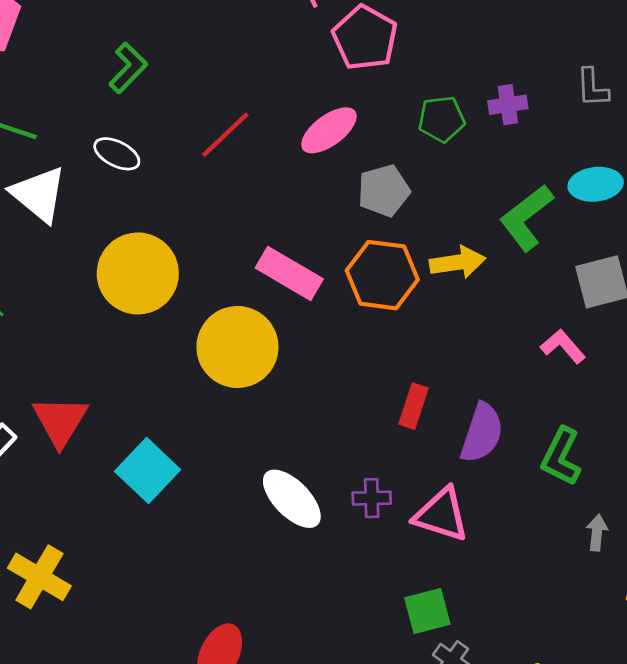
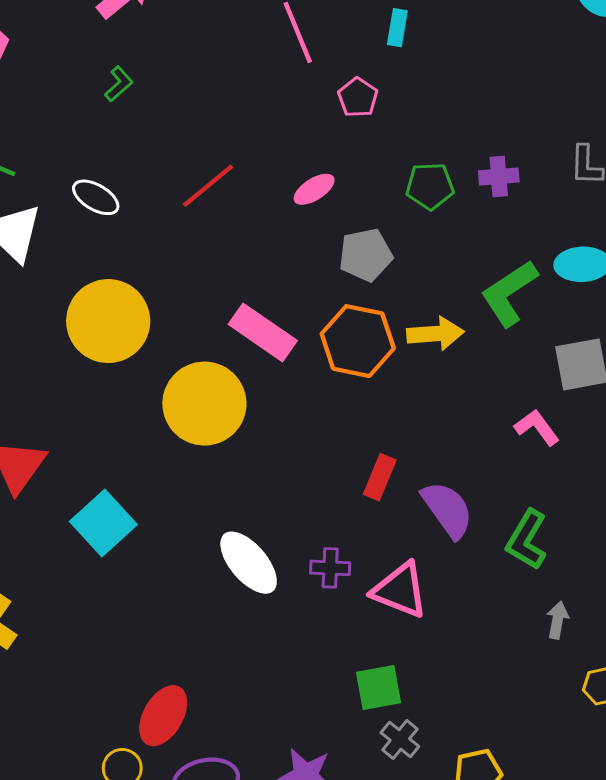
pink pentagon: (365, 38) -> (358, 97), size x0.6
green L-shape: (128, 68) -> (119, 84), moved, size x0.7
pink ellipse: (329, 130) -> (314, 189), size x0.7
purple semicircle: (482, 433) -> (448, 510), turned -58

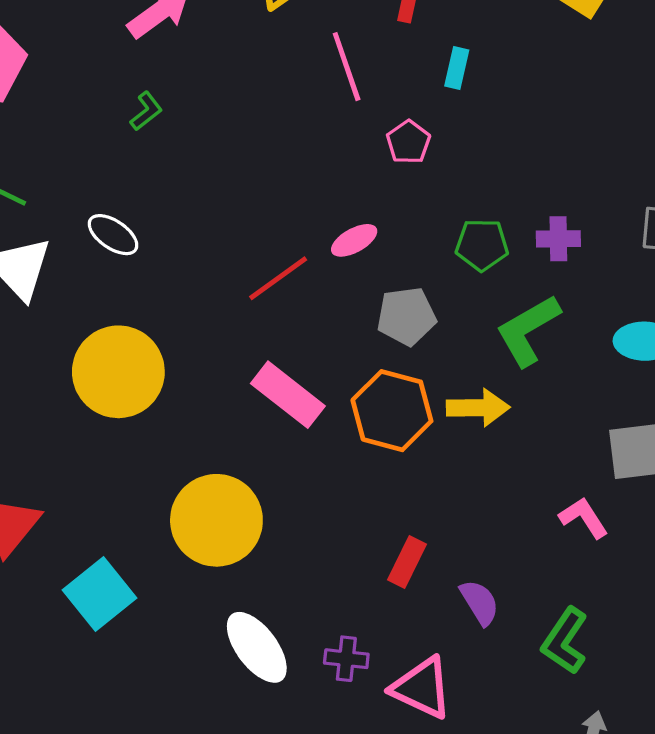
red line: (208, 186) -> (278, 278), moved
green L-shape: (509, 293) -> (528, 330), moved
yellow circle: (204, 404) -> (216, 520), moved
purple semicircle: (448, 510) -> (480, 602), size x0.7

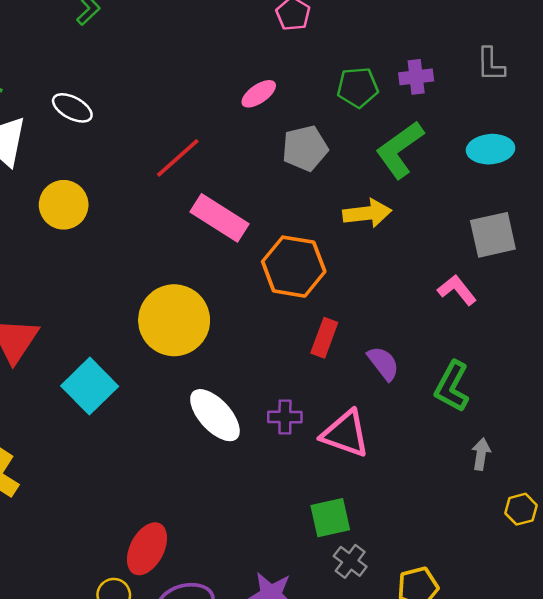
red line: (278, 278) -> (178, 158), moved
yellow circle: (118, 372) -> (64, 205), moved, size x0.7
orange hexagon: (392, 411) -> (294, 267), moved

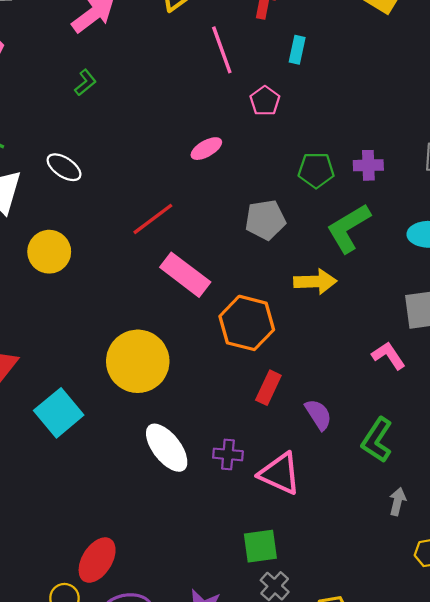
pink ellipse: (259, 94) -> (206, 149), moved

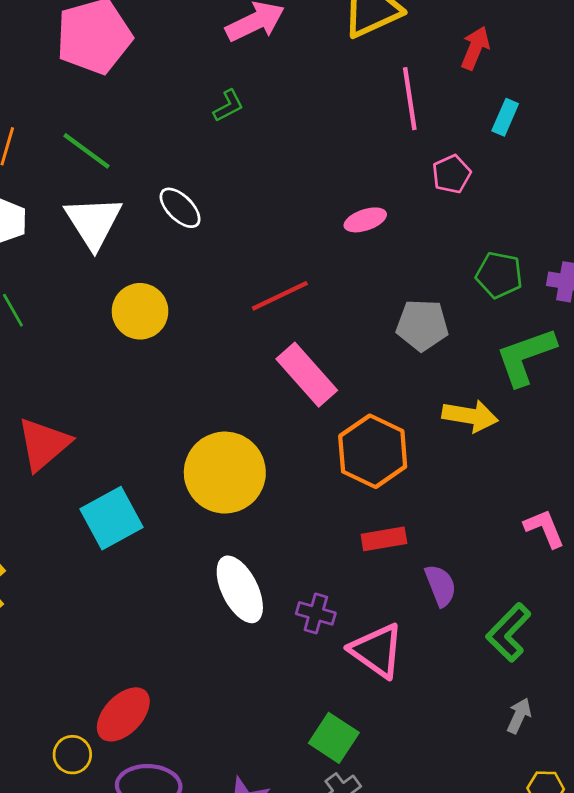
red rectangle: (268, 388) -> (384, 539), turned 44
green square: (260, 546) -> (334, 738), turned 30

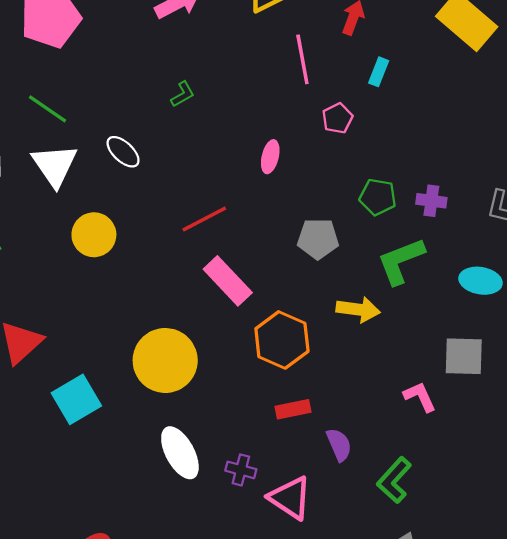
green L-shape: (228, 106) -> (183, 94), moved
pink ellipse: (365, 220) -> (270, 157), turned -56

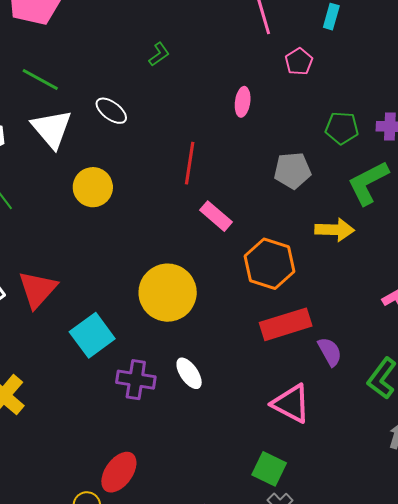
red line: (204, 219) -> (190, 163), turned -48
pink rectangle: (228, 281) -> (216, 216), size x0.7
red rectangle: (293, 409) -> (286, 324), size x1.6
white ellipse: (180, 453) -> (189, 373), size x0.7
purple cross: (241, 470) -> (136, 380), moved, size x1.4

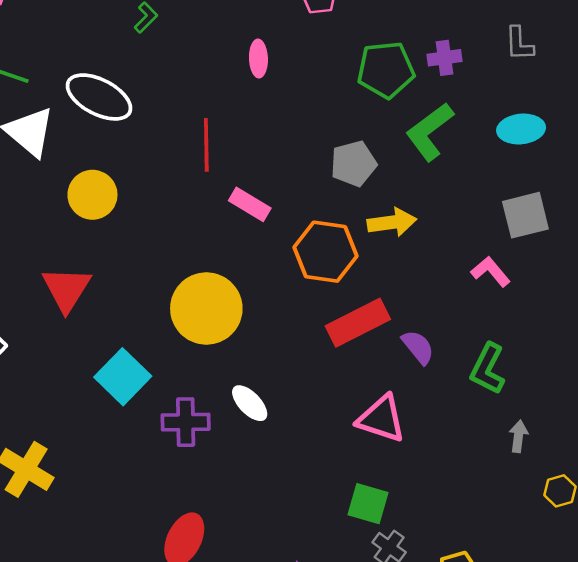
white ellipse: (111, 111) -> (99, 97), size x1.6
green pentagon: (342, 128) -> (386, 70), size x1.4
gray pentagon: (292, 170) -> (354, 164), moved
yellow arrow: (335, 230) -> (392, 222), moved
red triangle: (38, 289) -> (67, 289), moved

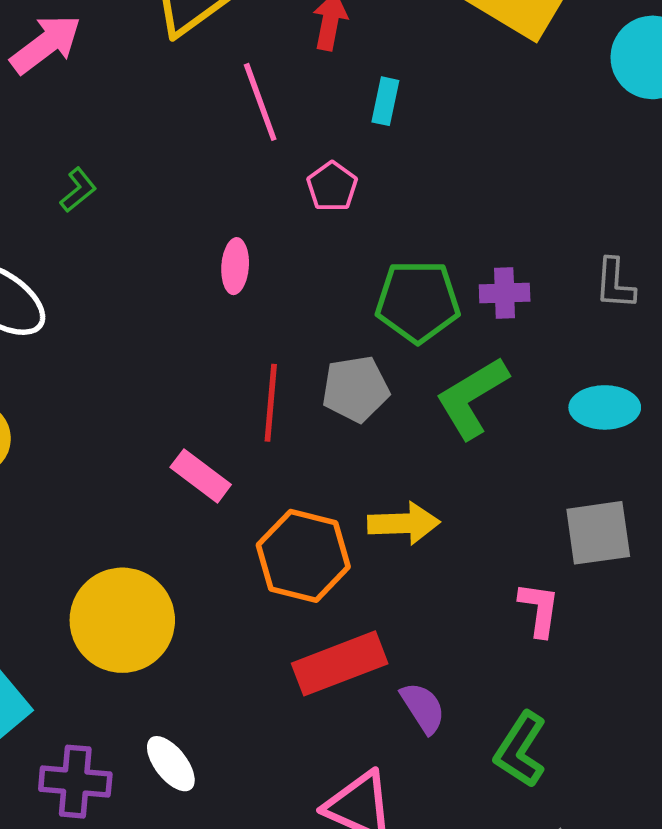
red line: (206, 145) -> (271, 403), moved
gray pentagon: (354, 164) -> (356, 389), moved
pink L-shape: (491, 272) -> (539, 609), turned 42

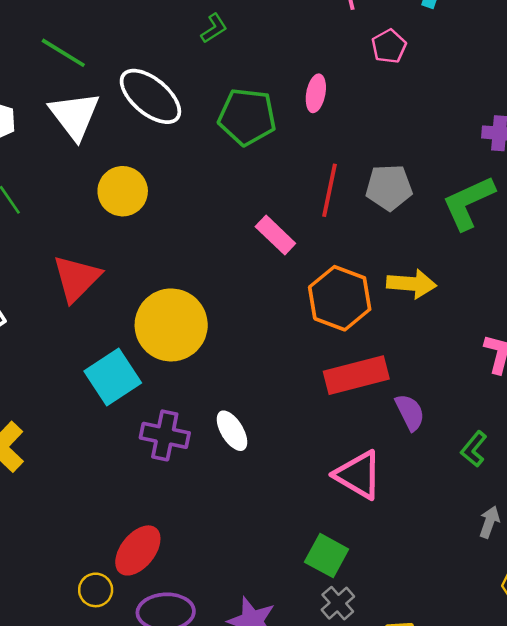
green pentagon: (418, 301) -> (247, 117), moved
yellow circle: (122, 620) -> (171, 325), moved
green L-shape: (521, 750) -> (474, 449), size x0.7

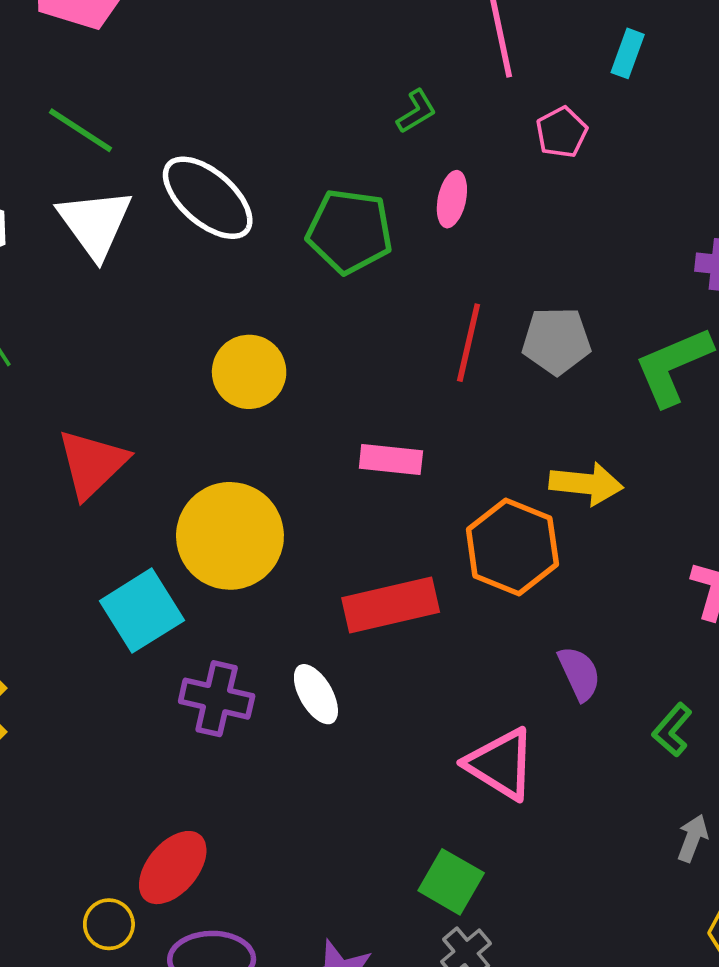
green L-shape: (214, 28) -> (416, 111), moved
yellow circle: (123, 191) -> (249, 372), moved
pink rectangle: (275, 235) -> (391, 460), moved, turned -39
orange hexagon: (340, 298) -> (512, 547), moved
red rectangle: (356, 375) -> (391, 605), moved

